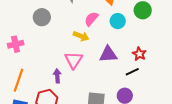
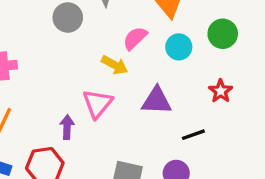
gray circle: (42, 17) -> (68, 17), moved
red star: (139, 54) -> (221, 91), moved

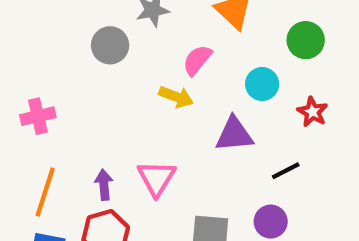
cyan circle: (179, 47) -> (262, 84), moved
pink triangle: (97, 104) -> (156, 178), moved
purple arrow: (67, 127) -> (104, 185), moved

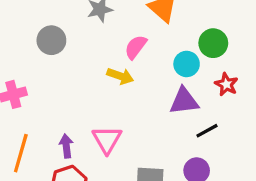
green circle: (306, 40) -> (213, 43), moved
gray circle: (110, 45) -> (51, 40), moved
purple triangle: (234, 134) -> (184, 101), moved

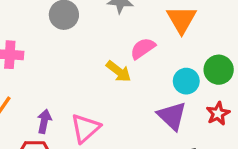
purple triangle: (184, 101) -> (172, 116), turned 32

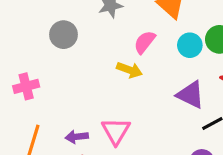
cyan circle: (186, 81) -> (190, 45), moved
purple arrow: (44, 121) -> (77, 137), turned -90

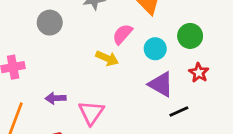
cyan circle: (190, 45) -> (155, 49), moved
purple arrow: (77, 137) -> (56, 98), moved

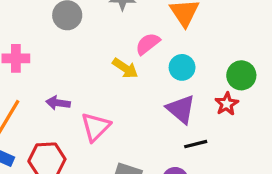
green circle: (190, 36) -> (241, 75), moved

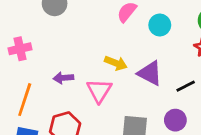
yellow arrow: (125, 68) -> (116, 63), moved
purple triangle: (181, 109) -> (150, 73), moved

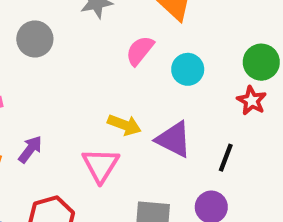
purple arrow: (63, 78) -> (30, 149), moved, turned 132
black line: (186, 86) -> (226, 158), turned -42

